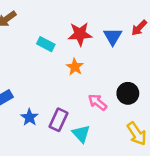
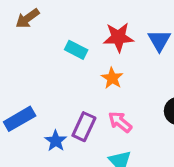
pink arrow: (98, 102) -> (120, 122), moved
purple rectangle: (58, 120) -> (84, 127), moved

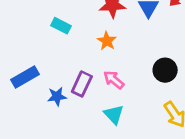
cyan rectangle: (76, 50) -> (61, 26), moved
blue star: (56, 141) -> (57, 96), turned 30

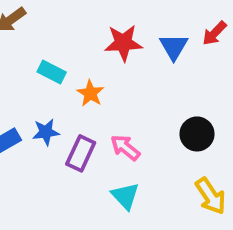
orange star: (107, 41) -> (90, 93), moved
blue star: (57, 96) -> (46, 132), moved

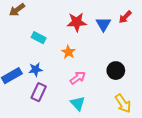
orange star: (90, 93) -> (68, 52), moved
pink arrow: (125, 148) -> (78, 78), turned 105
purple rectangle: (81, 153) -> (39, 92), moved

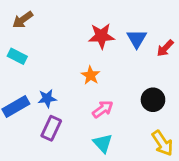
red arrow: (125, 17) -> (165, 48), moved
cyan rectangle: (39, 38) -> (17, 56), moved

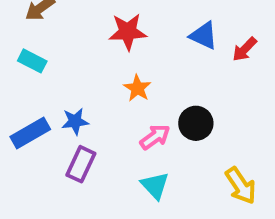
red star: (101, 36) -> (128, 32), moved
blue triangle: (137, 39) -> (204, 36), turned -35
black circle: (153, 100) -> (196, 123), moved

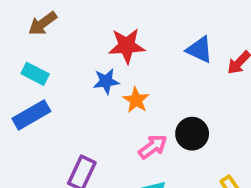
blue star: (75, 121) -> (106, 81), moved
blue rectangle: (30, 133) -> (31, 115), moved

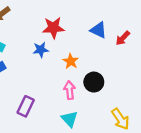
orange star: (136, 100) -> (71, 61), moved
pink arrow: (153, 147) -> (70, 90), turned -60

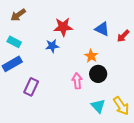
orange star: (71, 61) -> (91, 56), moved
purple rectangle: (26, 106) -> (31, 87), moved
cyan triangle: (70, 119) -> (98, 106), moved

